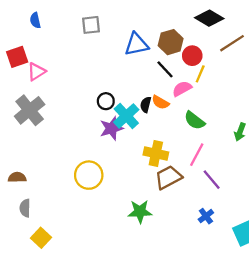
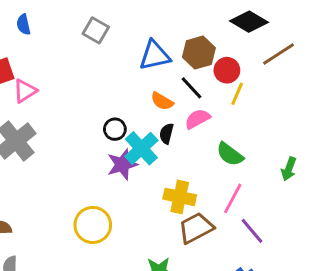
gray square: (91, 25) -> (96, 30), turned 36
pink semicircle: (182, 89) -> (197, 119), moved
orange semicircle: (160, 102) -> (162, 101), moved

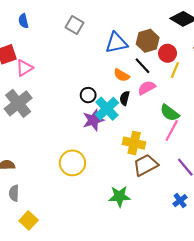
pink line: (233, 198) -> (172, 131), moved

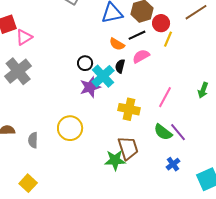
black line: (142, 66) -> (137, 35), turned -72
green semicircle: (170, 113) -> (163, 132), moved
brown trapezoid: (146, 165) -> (128, 148), moved, turned 100
gray semicircle: (14, 193) -> (33, 140), moved

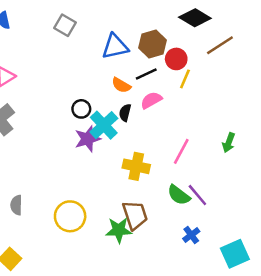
yellow circle: (70, 128) -> (70, 216), moved

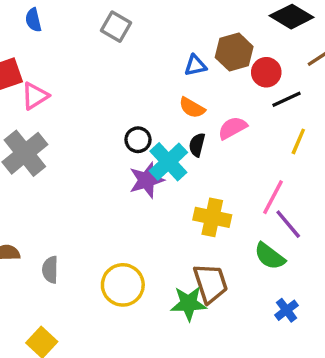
blue triangle: (115, 46) -> (195, 65), moved, size x0.6
black line: (146, 74) -> (286, 99), moved
yellow line: (185, 79) -> (298, 141), moved
purple line: (197, 195) -> (288, 224), moved

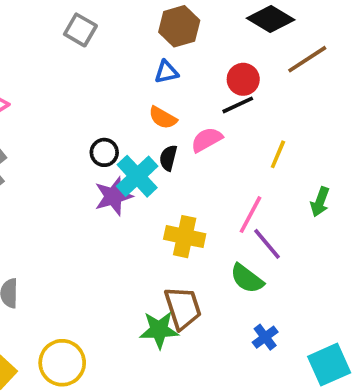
brown hexagon: (234, 52) -> (179, 26), moved
black line: (286, 99) -> (238, 105), moved
yellow circle: (123, 285) -> (62, 363), moved

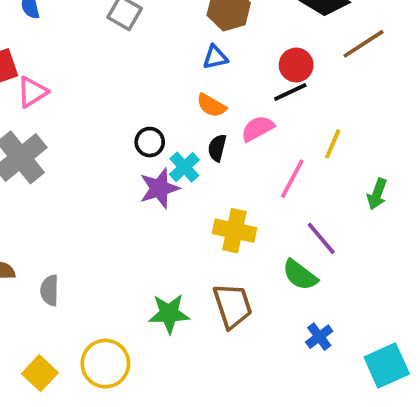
cyan cross: (137, 176) -> (184, 167), size x0.7
pink line: (251, 215) -> (292, 179), moved
green star: (159, 330) -> (169, 313), moved

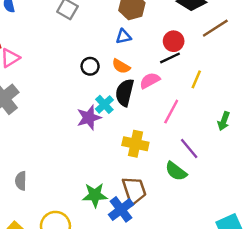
black circle: (150, 142) -> (90, 66), moved
yellow line: (333, 144) -> (196, 79), moved
black semicircle: (217, 148) -> (125, 93), size x1.6
blue cross: (319, 337) -> (121, 209), moved, size x1.5

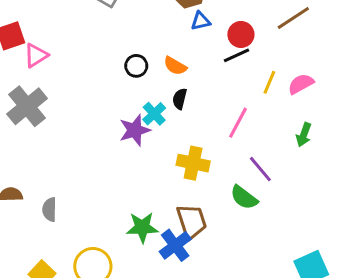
blue triangle: (123, 36) -> (201, 21), moved
pink semicircle: (150, 81) -> (301, 84), moved
black semicircle: (125, 93) -> (180, 99), size x0.6

